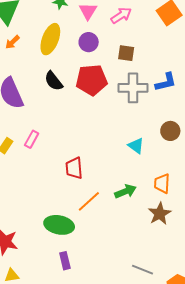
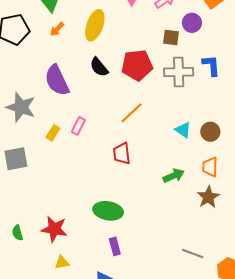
purple circle: (89, 42) -> (192, 23), moved
blue L-shape: (166, 82) -> (211, 65), turned -80
brown circle: (170, 131) -> (210, 132), moved
orange line: (89, 201) -> (132, 113), moved

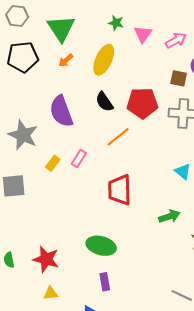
orange line: (132, 113) -> (118, 137), moved
red trapezoid: (122, 154) -> (120, 190), size x1.4

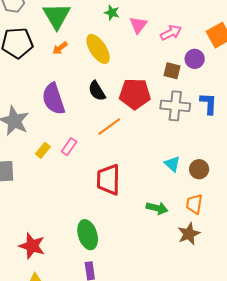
yellow ellipse: (104, 60) -> (98, 49), turned -60
green arrow: (169, 216) -> (157, 208), turned 30
green ellipse: (101, 246) -> (88, 235), turned 56

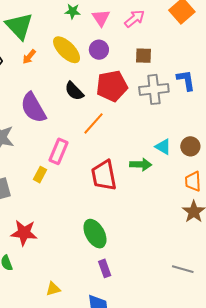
purple circle: (195, 59) -> (99, 50), moved
pink rectangle: (69, 147) -> (59, 151), size x1.4
yellow rectangle: (43, 150) -> (40, 175), moved
green arrow: (157, 208) -> (141, 164), moved
red star: (32, 246) -> (24, 233), moved

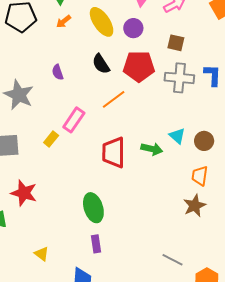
purple semicircle: (33, 108) -> (58, 72), size x0.5
yellow triangle: (53, 289) -> (42, 254), turned 42

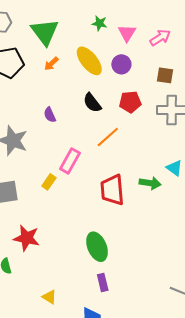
red pentagon: (139, 66) -> (130, 102), size x0.7

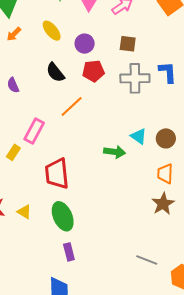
yellow ellipse: (89, 61) -> (52, 31), size x0.7
purple circle: (121, 64) -> (85, 44), moved
red trapezoid: (112, 190) -> (57, 174), moved
yellow triangle: (49, 297) -> (24, 212), moved

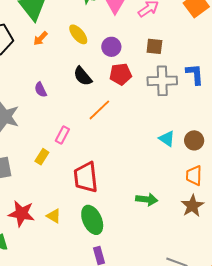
pink rectangle: (34, 131) -> (62, 135), size x0.7
green arrow: (115, 152) -> (147, 199), moved

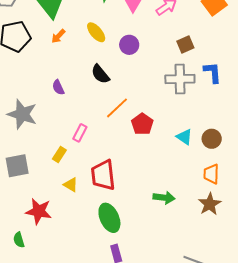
brown square: (154, 46) -> (185, 44), moved, turned -30
red pentagon: (121, 74) -> (142, 124), moved, turned -30
yellow triangle: (54, 216) -> (71, 185), moved

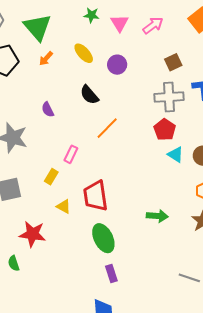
red pentagon: (142, 124) -> (165, 130), moved

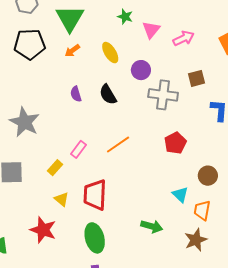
gray cross: (169, 97) -> (163, 95), moved
purple semicircle: (48, 110) -> (76, 94), moved
orange line: (107, 128) -> (118, 144), moved
cyan triangle: (176, 155) -> (180, 195), moved
red star: (32, 234) -> (43, 230), moved

